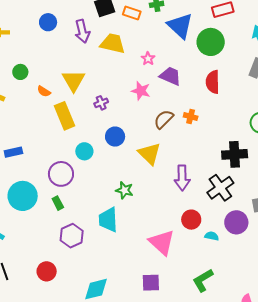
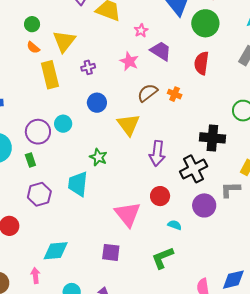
green circle: (20, 72) -> (32, 24), moved
cyan circle: (84, 151) -> (63, 124), moved
cyan semicircle: (212, 236) -> (175, 225), moved

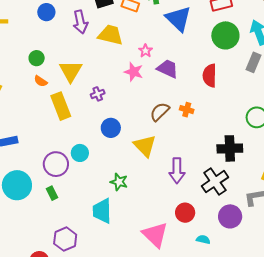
green circle: (205, 23) -> (225, 35), moved
pink star: (129, 61) -> (134, 72), moved
purple hexagon: (39, 194) -> (65, 239), moved

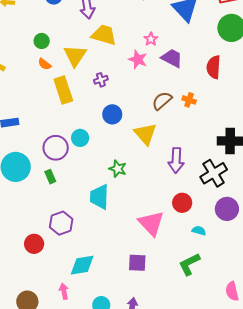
yellow trapezoid: (110, 35) -> (104, 35), moved

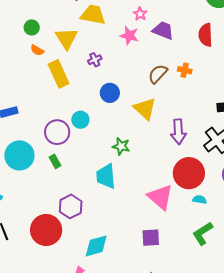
red circle: (182, 203) -> (189, 173), size x1.6
cyan semicircle: (199, 231) -> (200, 200), moved
red circle: (34, 244) -> (46, 230), size x1.6

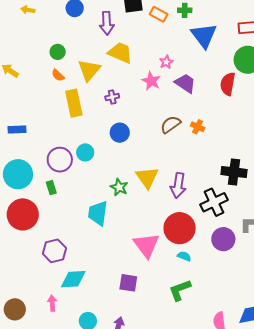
red semicircle: (205, 35) -> (228, 84), moved
yellow triangle: (145, 109) -> (147, 177), moved
purple hexagon: (71, 206) -> (54, 251), moved
red circle: (46, 230) -> (23, 214), moved

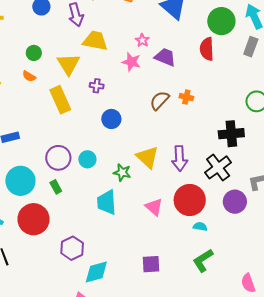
orange semicircle: (58, 75) -> (29, 76), moved
purple cross: (112, 97) -> (97, 86), turned 32
cyan circle: (85, 152) -> (87, 159), moved
pink triangle: (146, 245) -> (154, 207), moved, size x0.7

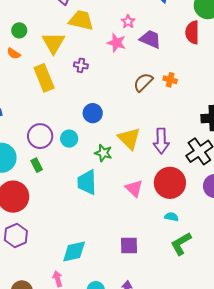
blue circle: (111, 119) -> (93, 113), moved
cyan semicircle: (200, 226) -> (172, 217), moved
purple hexagon: (72, 248) -> (16, 236), moved

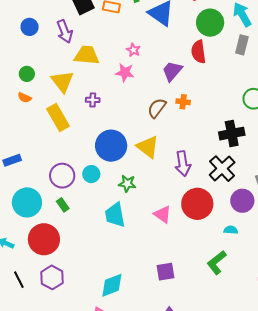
purple trapezoid: (150, 39) -> (172, 71), moved, turned -65
blue circle: (93, 113) -> (111, 146), size x1.6
yellow triangle: (129, 139) -> (148, 147), moved
cyan semicircle: (172, 217) -> (231, 230), moved

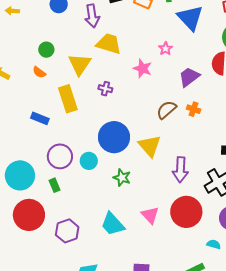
pink star: (133, 50) -> (166, 49), moved
blue rectangle: (12, 160) -> (40, 118), moved, turned 30
cyan trapezoid: (115, 215) -> (113, 224), moved, turned -44
purple hexagon: (52, 277) -> (67, 231), moved

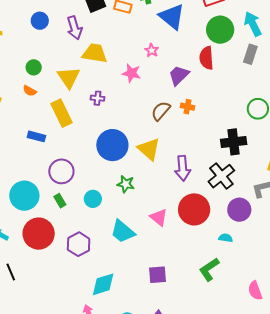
cyan circle: (89, 161) -> (93, 199), moved

